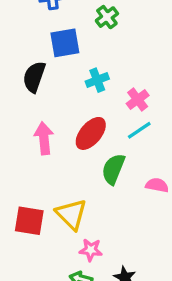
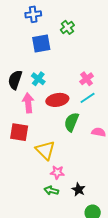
black semicircle: (34, 77) -> (15, 80), moved
cyan cross: (97, 80) -> (38, 79), moved, turned -32
red ellipse: (91, 133) -> (57, 100), turned 40
red square: (29, 221) -> (19, 132), moved

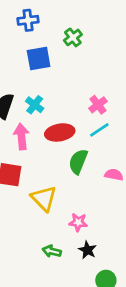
pink star: (57, 172) -> (78, 222), moved

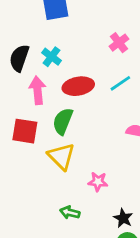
pink cross: (98, 105) -> (119, 43), moved
green semicircle: (78, 162) -> (63, 121), moved
black star: (87, 250) -> (123, 218), moved

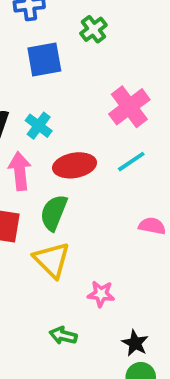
pink cross: (119, 43) -> (129, 107), size x1.5

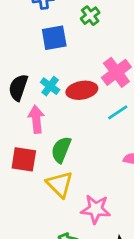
red ellipse: (75, 165) -> (82, 90), moved
pink star: (101, 294) -> (96, 209), size x1.5

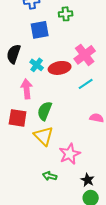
green cross: (90, 16) -> (66, 14), turned 32
black semicircle: (18, 87) -> (14, 54), moved
pink star: (96, 209) -> (70, 154), turned -30

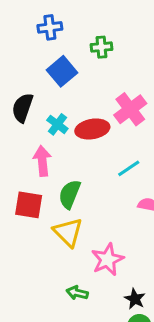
blue square: (40, 30) -> (62, 71), turned -30
cyan line: (86, 84) -> (129, 168), moved

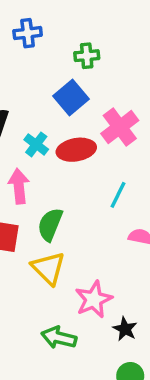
blue square: (62, 71) -> (71, 97), moved
cyan line: (129, 168) -> (118, 195), turned -30
green arrow: (77, 293) -> (59, 338), size x1.4
black star: (135, 299) -> (125, 329), moved

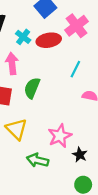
yellow triangle: (48, 268) -> (16, 129), moved

